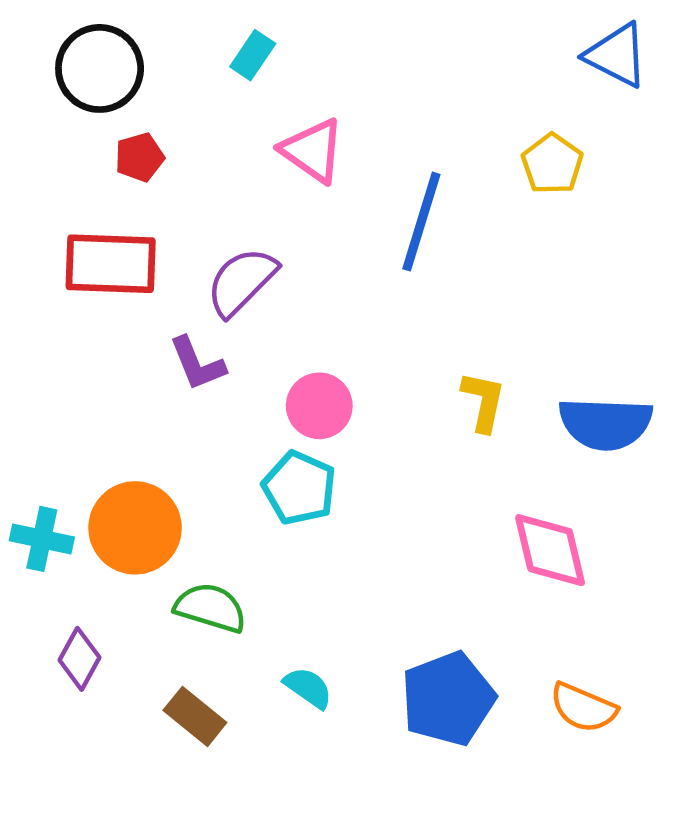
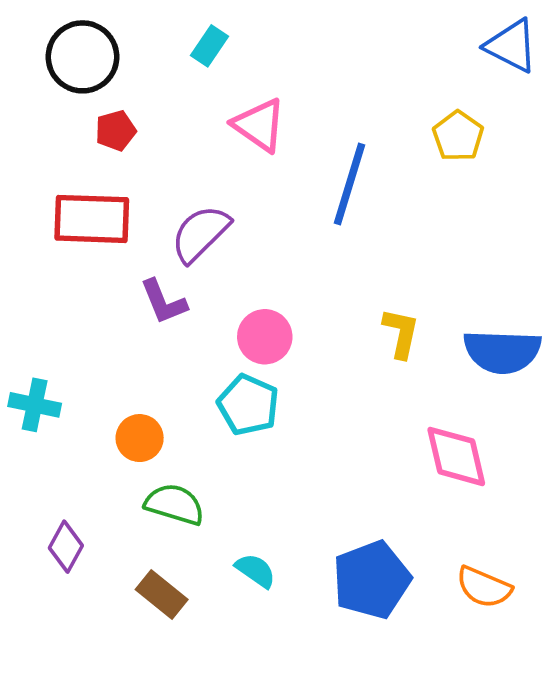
orange circle: (135, 528) -> (140, 438), moved, size x0.6
cyan cross: (42, 539) -> (35, 405), moved

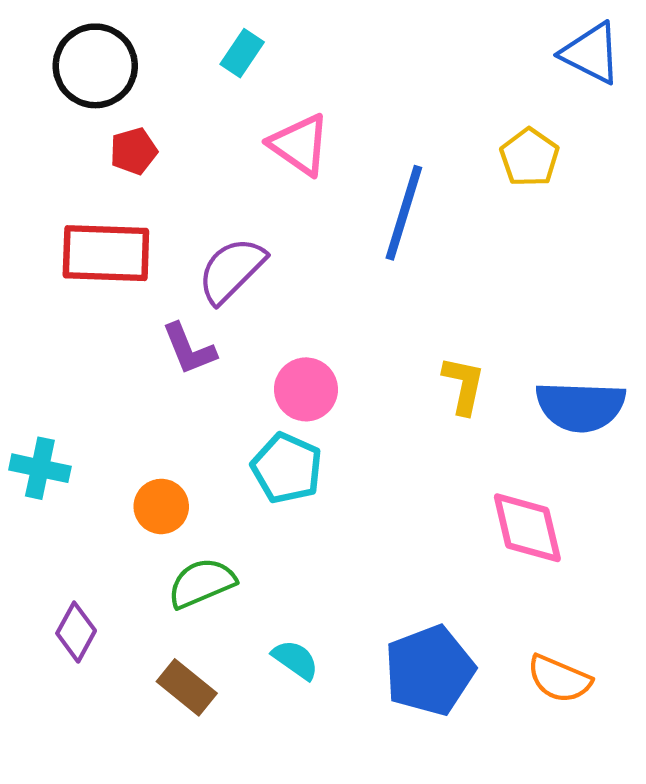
green semicircle: (175, 504) -> (202, 583), turned -40

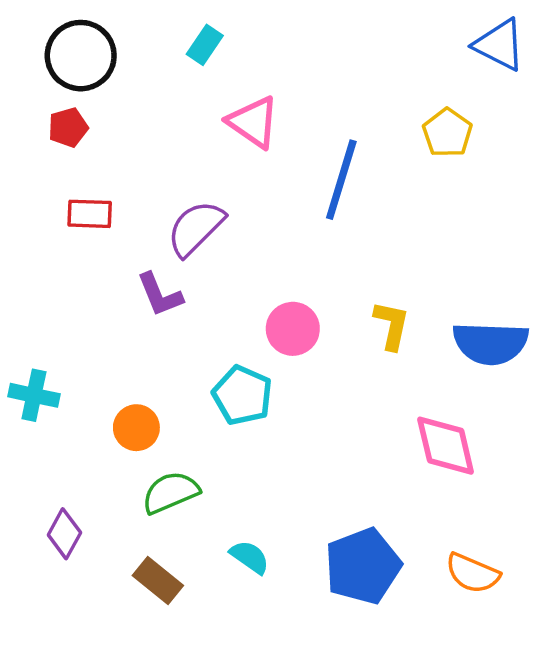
red pentagon: (134, 151) -> (68, 127), moved
red rectangle: (106, 253) -> (90, 214), size x0.6
pink circle: (306, 389) -> (293, 329), moved

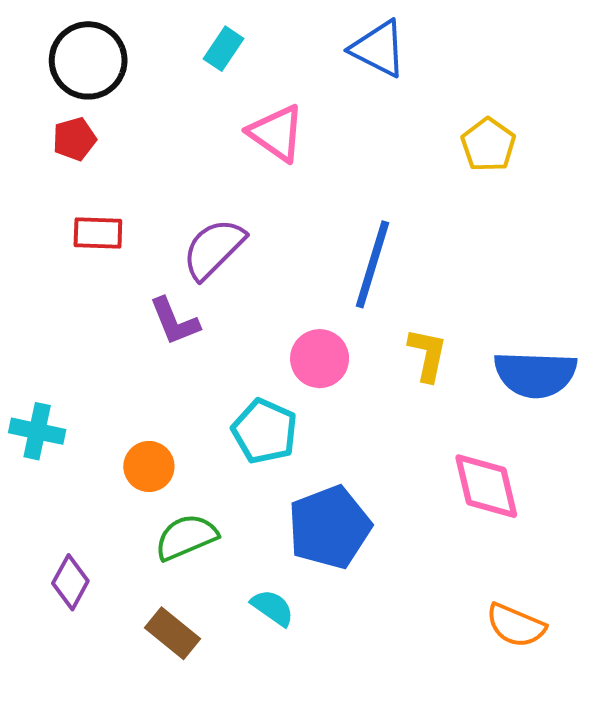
blue triangle: (499, 45) -> (378, 49), moved
blue line: (341, 180) -> (373, 264), moved
blue pentagon: (363, 566) -> (329, 527), moved

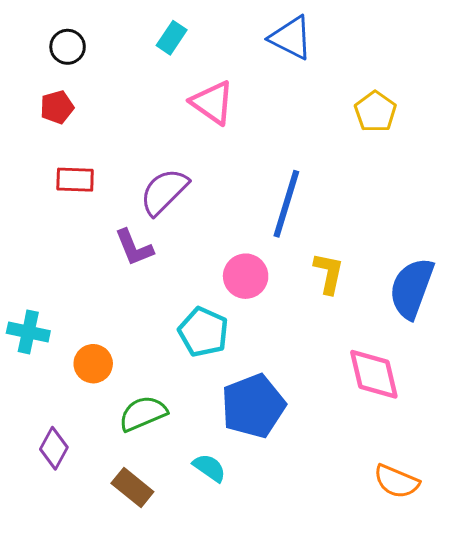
black circle: (88, 60) -> (68, 47), size x0.6
blue semicircle: (535, 374) -> (412, 288), turned 108
orange circle: (149, 466) -> (93, 364), moved

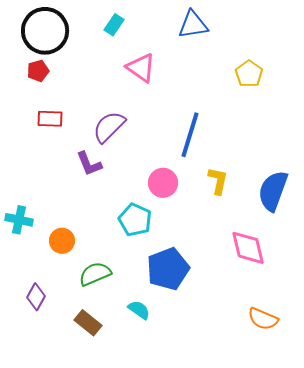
blue triangle: (291, 38) -> (193, 25), turned -36
black circle: (68, 47) -> (45, 31), size x2.0

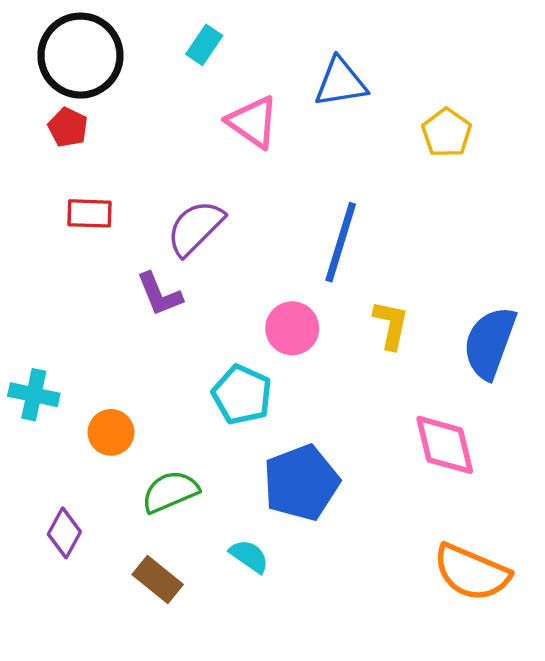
blue triangle: (193, 25) -> (341, 82), moved
red pentagon: (38, 71) -> (68, 127), turned -30
orange semicircle: (263, 319) -> (472, 572), size x1.4

